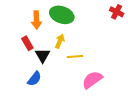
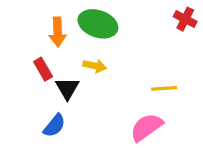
yellow arrow: (60, 41) -> (95, 66), turned 80
yellow line: (75, 56) -> (164, 88), moved

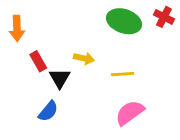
green ellipse: (98, 24) -> (124, 21), moved
orange arrow: (58, 32) -> (17, 28), moved
yellow line: (164, 88) -> (123, 74), moved

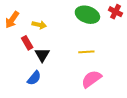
orange arrow: (17, 28) -> (12, 20), turned 36
yellow arrow: (84, 58) -> (39, 25), moved

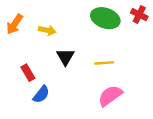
red rectangle: (27, 43) -> (28, 73), moved
black triangle: (42, 55) -> (65, 57), moved

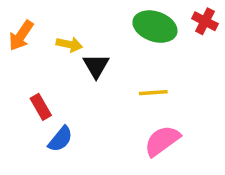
black triangle: (65, 57) -> (96, 66), moved

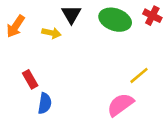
black triangle: (96, 66) -> (71, 14), moved
yellow line: (153, 93) -> (139, 75), moved, turned -36
blue semicircle: (60, 139) -> (45, 103), turned -30

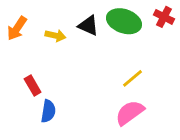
black triangle: (71, 14) -> (88, 26), moved, turned -36
yellow line: (139, 75) -> (133, 78), moved

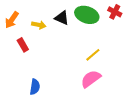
red rectangle: (33, 85) -> (23, 45), moved
blue semicircle: (48, 111) -> (35, 87), moved

